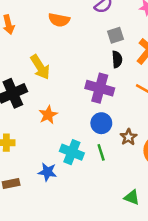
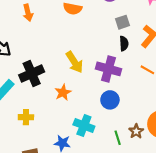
yellow arrow: (40, 67) -> (74, 62), moved
brown star: (128, 137) -> (136, 131), moved
green line: (101, 152) -> (118, 138), moved

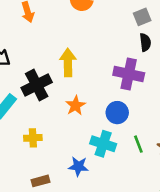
yellow arrow: (74, 62) -> (68, 63), moved, turned -145
blue circle: (110, 100) -> (117, 113), moved
green line: (118, 138) -> (138, 144), moved

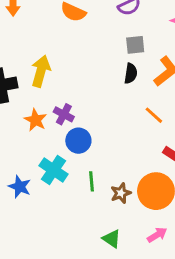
purple cross: (129, 74) -> (64, 114), moved, size x0.6
orange star: (75, 106) -> (36, 120), turned -30

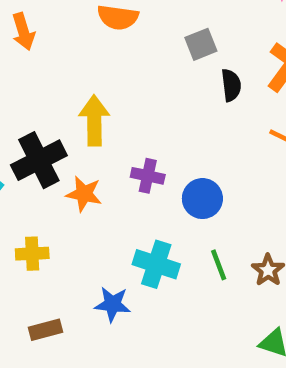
gray square: (135, 45) -> (201, 44), moved
orange star: (36, 120) -> (84, 194), moved
blue circle: (78, 141) -> (202, 199), moved

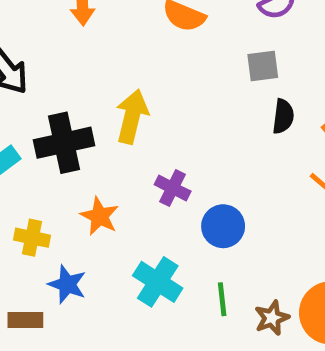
orange star: (84, 194) -> (100, 216), moved
blue star: (112, 304) -> (67, 284), moved

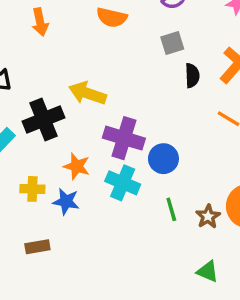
yellow arrow: (132, 116) -> (87, 93), turned -75
purple cross: (173, 188) -> (124, 138), size x1.6
cyan cross: (158, 282) -> (123, 183), moved
blue star: (67, 284) -> (66, 201), moved

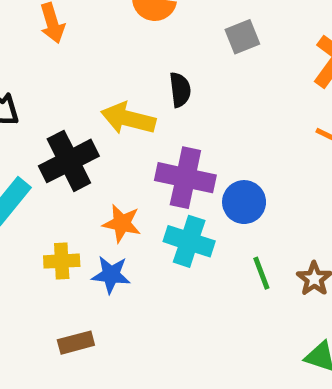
black semicircle: (192, 76) -> (180, 90), moved

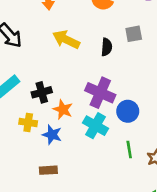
gray square: (242, 37) -> (134, 34), moved
yellow arrow: (128, 119) -> (66, 40), moved
black cross: (69, 161) -> (42, 92), moved, size x0.7
brown rectangle: (76, 343) -> (48, 170), moved

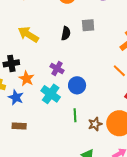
yellow arrow: (66, 40) -> (28, 34), moved
purple cross: (100, 93) -> (57, 69), size x0.6
brown rectangle: (48, 170) -> (19, 126), moved

